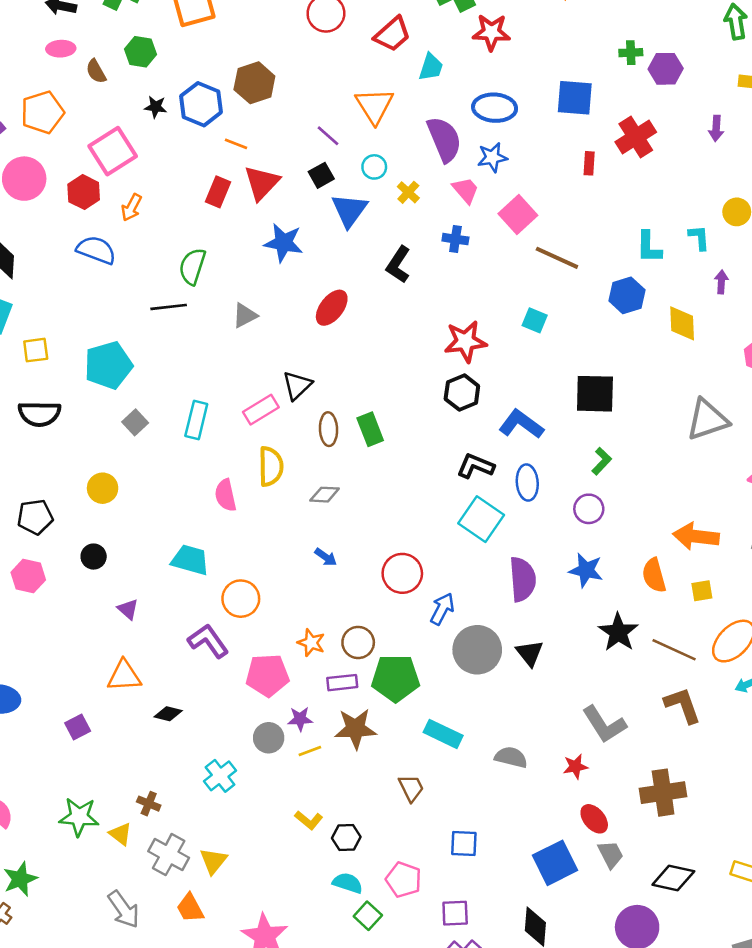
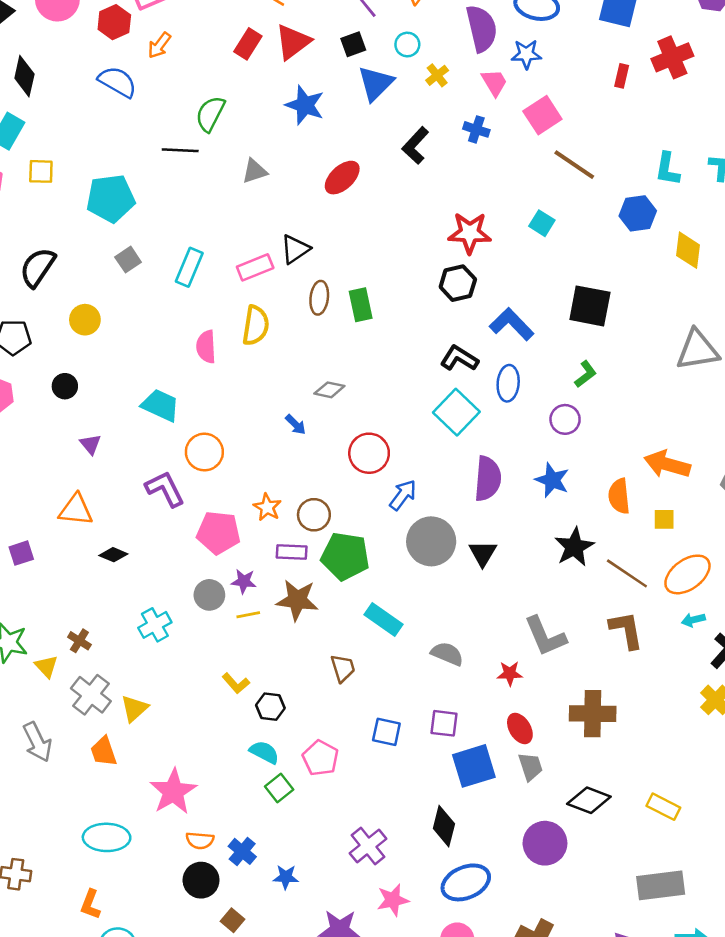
black semicircle: (39, 414) -> (38, 267), moved, turned 114
gray diamond: (325, 495) -> (329, 390), moved
purple square: (455, 913) -> (444, 723), moved

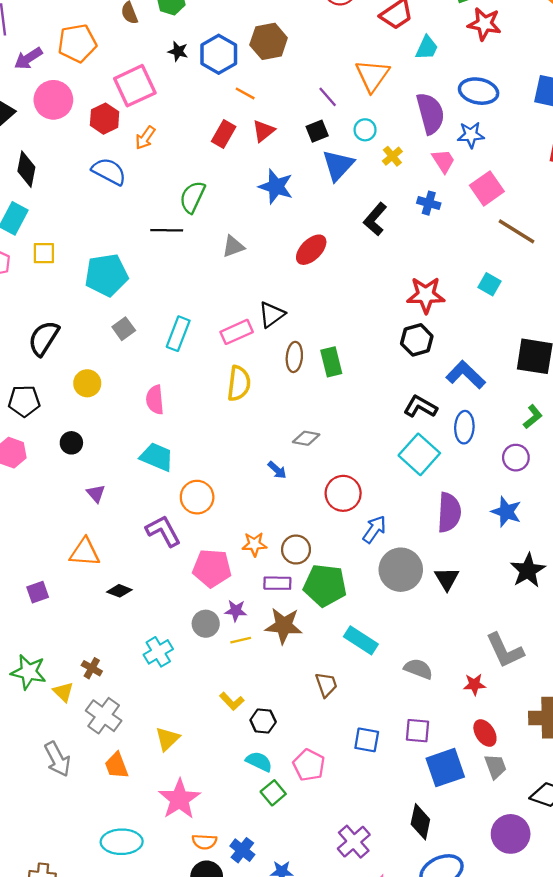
red triangle: (293, 42) -> (263, 131), size x0.7
pink semicircle: (206, 347) -> (155, 400), moved
orange star: (267, 507) -> (254, 544), turned -30
yellow triangle: (134, 708) -> (167, 739), moved

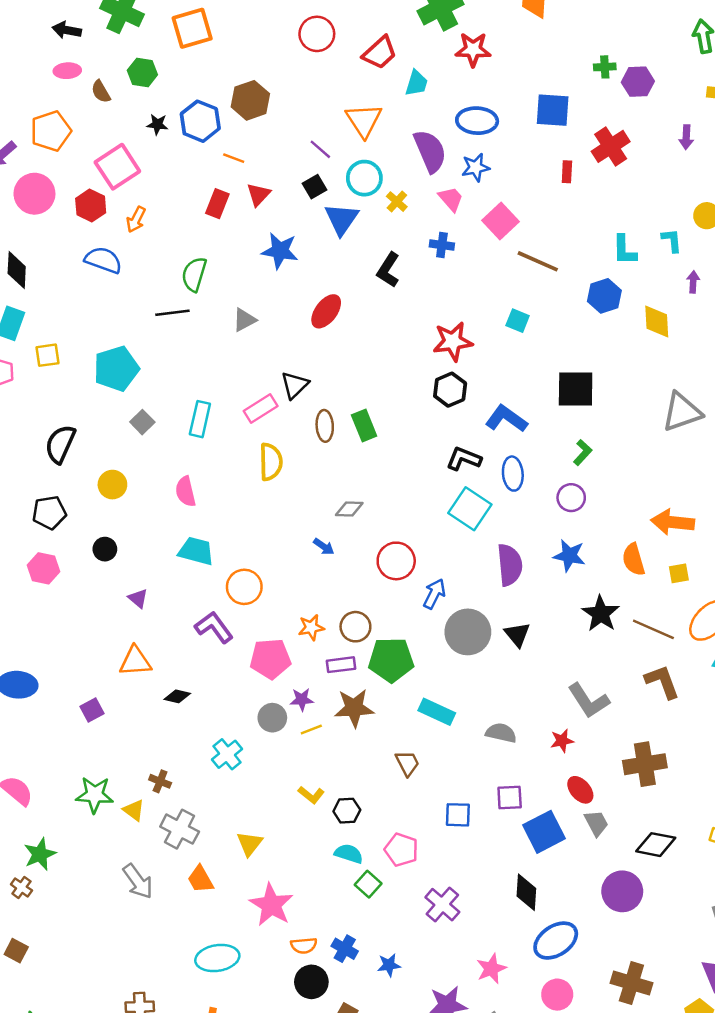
cyan circle: (365, 130) -> (364, 178), size x1.5
purple cross: (354, 842) -> (442, 905), moved

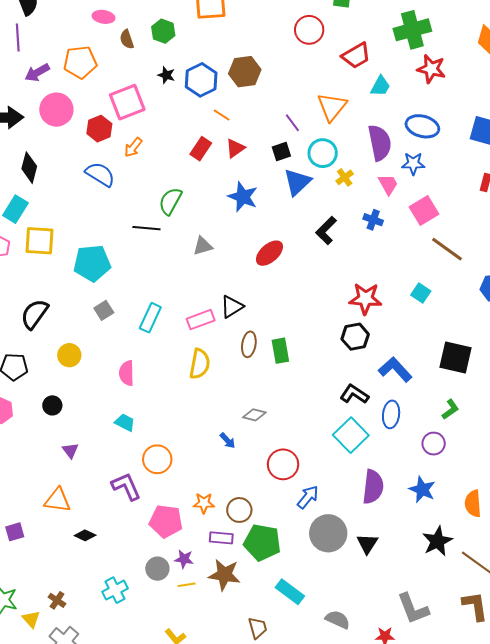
yellow square: (48, 355) -> (39, 241), size x1.5
cyan trapezoid: (196, 551) -> (125, 422), size x0.7

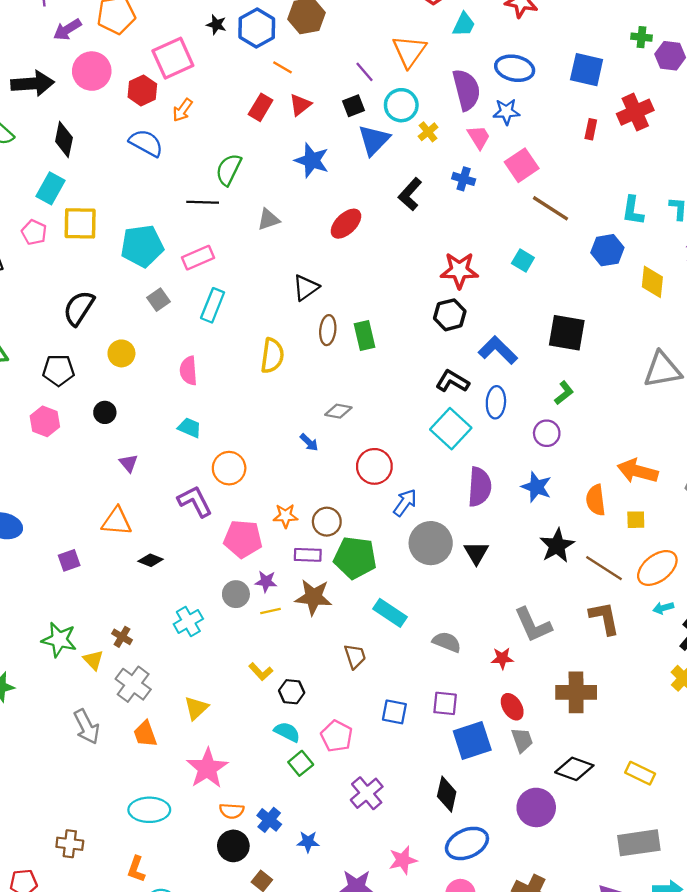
pink rectangle: (201, 320) -> (198, 258), moved

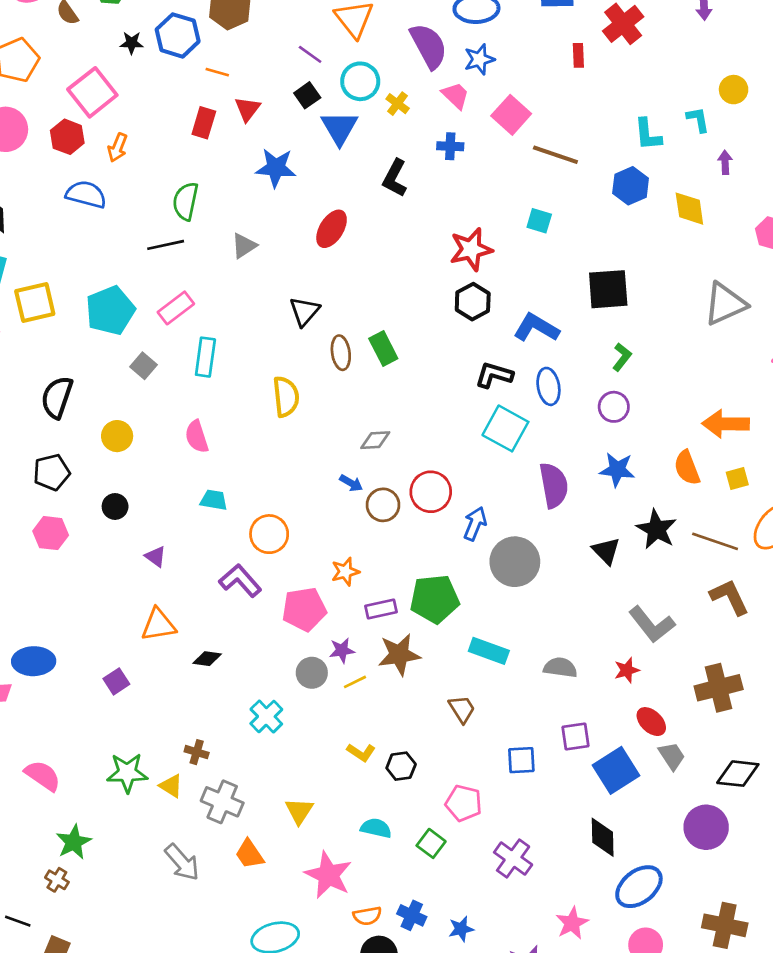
brown circle: (327, 522) -> (383, 505), moved
black triangle: (476, 553) -> (606, 551), moved
cyan semicircle: (287, 732) -> (376, 828), moved

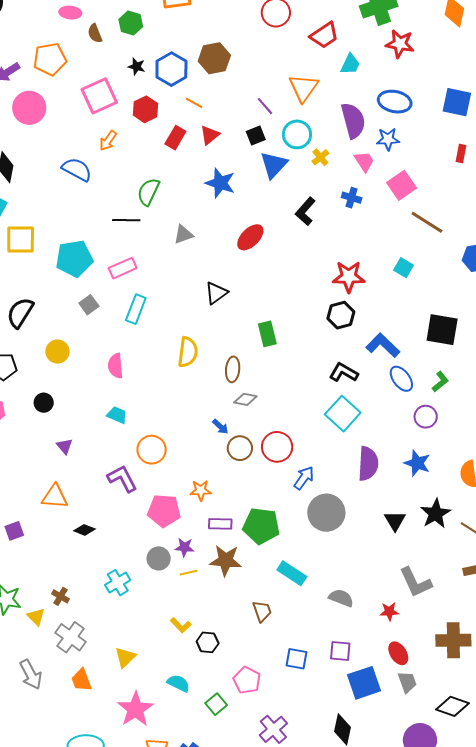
red hexagon: (67, 137) -> (145, 109), moved
brown ellipse: (341, 353) -> (233, 369), moved
blue ellipse: (548, 386) -> (401, 379), moved, turned -40

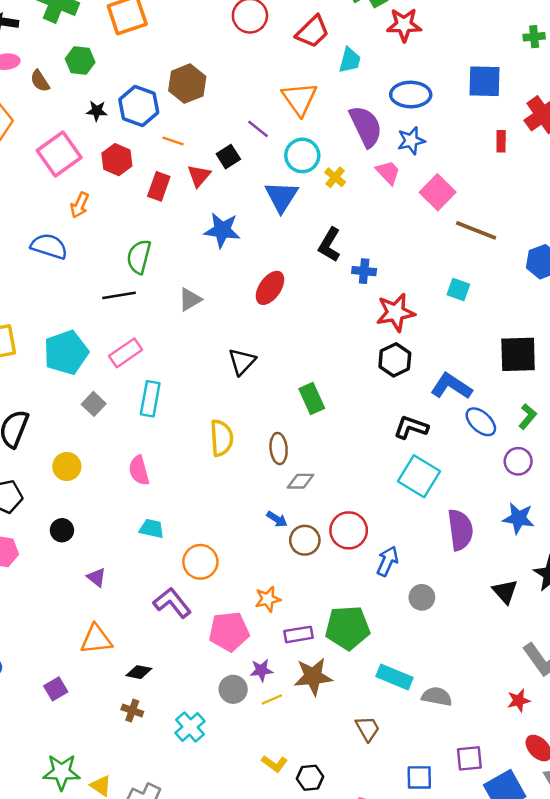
black square: (256, 135) -> (228, 157), moved
blue cross: (352, 198) -> (364, 271), moved
gray circle: (326, 513) -> (422, 597), size x0.6
brown cross: (61, 596) -> (132, 711), moved
gray semicircle: (341, 598) -> (437, 696), moved

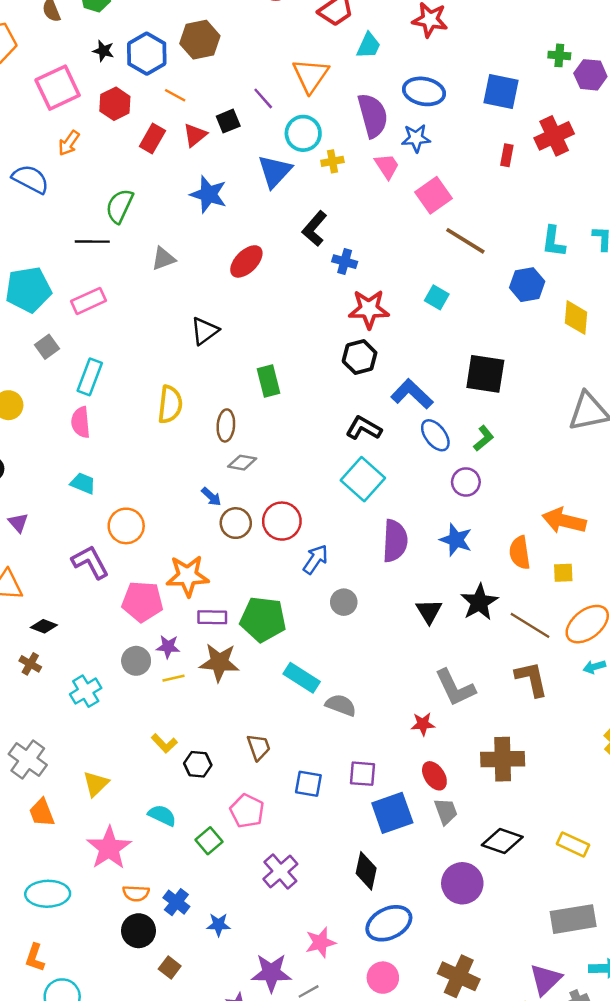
yellow cross: (335, 177) -> (332, 161), turned 30
cyan rectangle: (150, 399) -> (90, 377), moved
orange star: (268, 599) -> (188, 576), size x1.6
brown trapezoid: (368, 729) -> (259, 747), moved

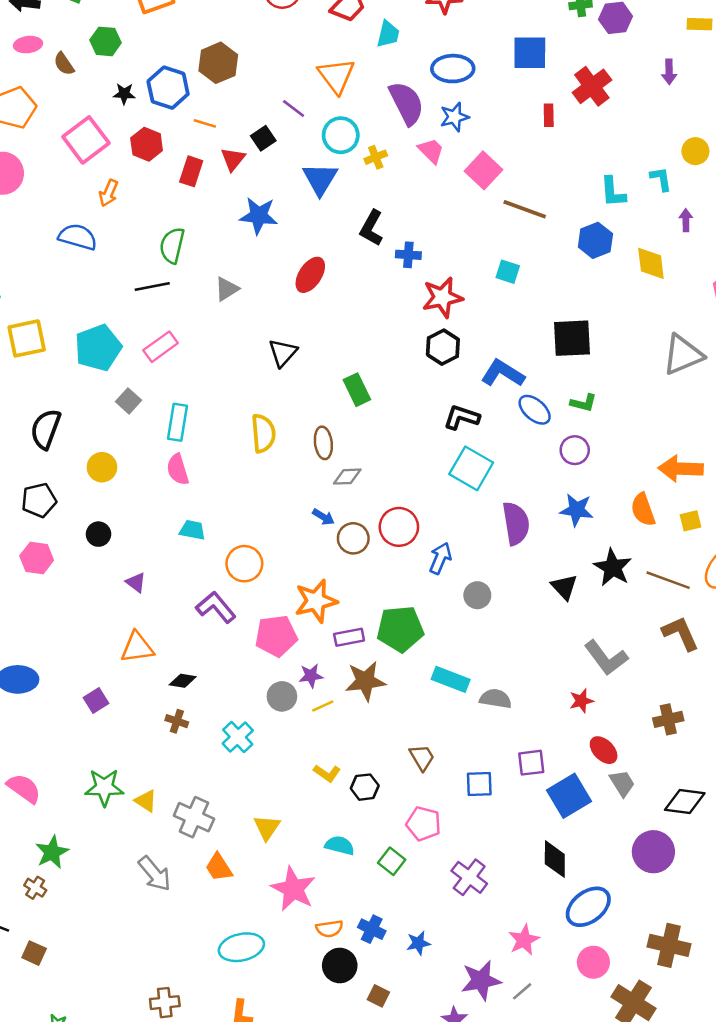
green L-shape: (484, 438) -> (583, 403), turned 65
brown cross: (503, 759) -> (668, 719), size x0.7

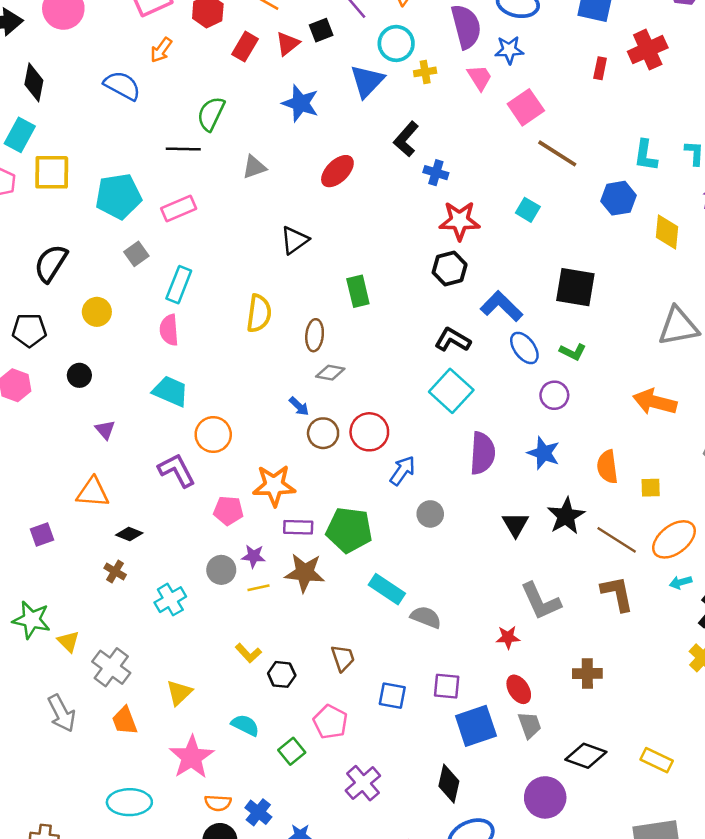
orange arrow: (681, 469) -> (655, 402), moved
cyan trapezoid: (192, 530) -> (170, 391), size x1.4
pink pentagon: (276, 636) -> (228, 511), size x0.7

